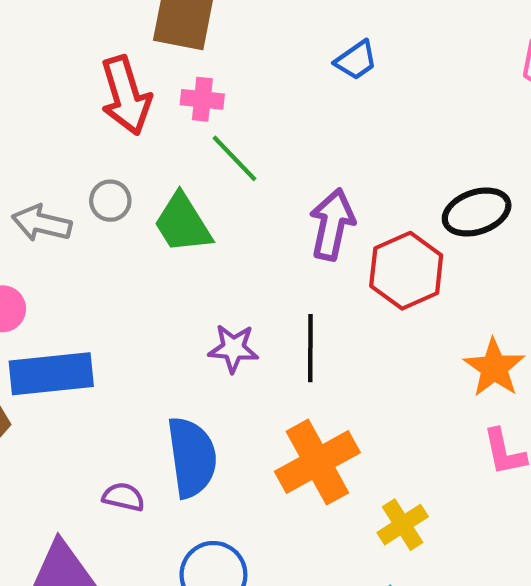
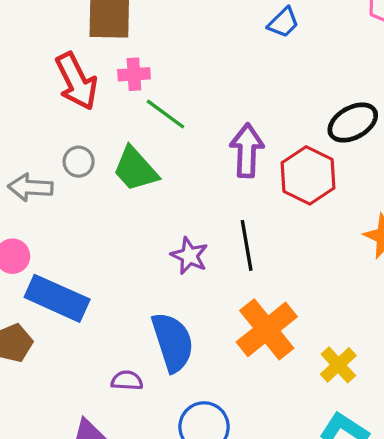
blue trapezoid: (356, 60) -> (283, 23), moved
purple star: (233, 348) -> (189, 256), turned 30
blue rectangle: (51, 374) -> (57, 298), turned 40

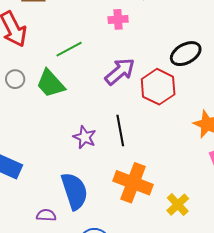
pink cross: (134, 74) -> (118, 19), moved
green line: (166, 114) -> (69, 49), turned -64
purple arrow: (247, 150) -> (120, 71), turned 48
orange cross: (267, 329) -> (133, 183), turned -30

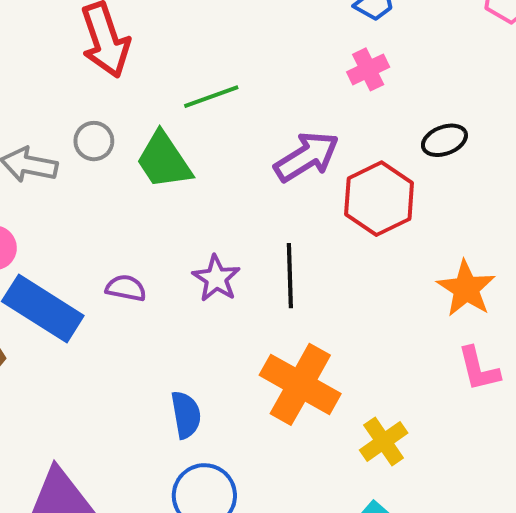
pink cross: (118, 19) -> (368, 69), moved, turned -30
black ellipse: (186, 54) -> (444, 140), size x0.7
blue semicircle: (74, 191) -> (186, 415), moved, size x0.6
purple semicircle: (46, 215) -> (126, 288), moved

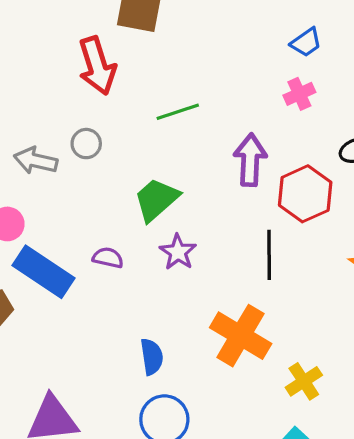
purple arrow: (307, 157) -> (250, 160), turned -57
green trapezoid: (164, 160) -> (156, 199), moved, turned 81
black line: (290, 276) -> (269, 255), moved

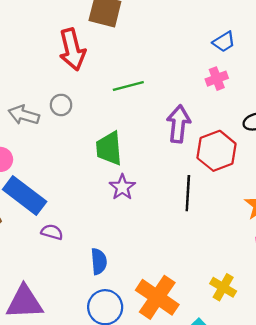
green trapezoid: (156, 199) -> (109, 148), turned -57
purple semicircle: (108, 258) -> (52, 232), moved
orange cross: (241, 336) -> (157, 297), moved
yellow cross: (304, 381) -> (223, 287), moved, turned -30

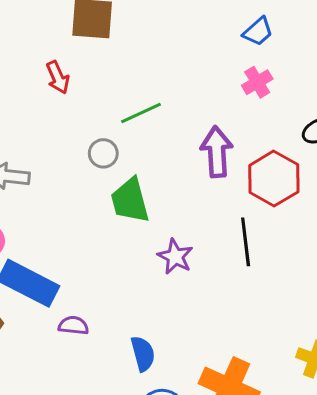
red arrow: (72, 49) -> (58, 77), size x0.6
gray circle: (61, 105) -> (103, 153), moved
purple star: (122, 187) -> (175, 257), moved

